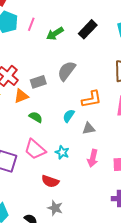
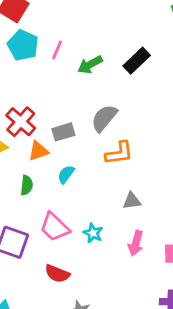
orange L-shape: (92, 99) -> (119, 153), moved
cyan semicircle: (69, 116) -> (66, 174), moved
green semicircle: (36, 117) -> (27, 185), moved, turned 64
red semicircle: (50, 181) -> (57, 274), moved

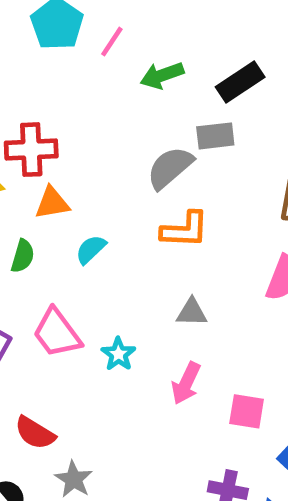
red cross: (21, 122) -> (31, 150), turned 36
gray rectangle: (63, 132) -> (215, 136), moved
red semicircle: (57, 274) -> (35, 433), moved

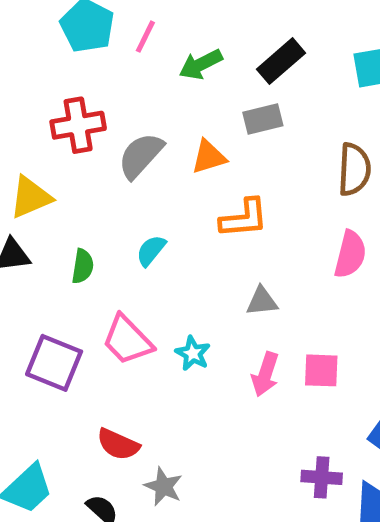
red cross: (31, 150) -> (78, 125), moved
gray semicircle: (170, 168) -> (141, 156), moved
orange triangle: (52, 203) -> (209, 157), moved
pink square: (247, 411) -> (321, 370), moved

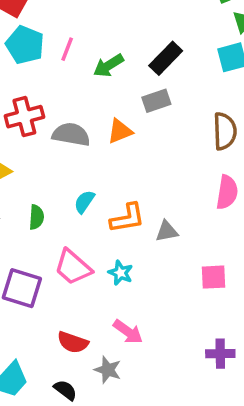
gray semicircle: (141, 156) -> (71, 134), turned 63
orange L-shape: (244, 218) -> (127, 218), moved
pink arrow: (265, 374) -> (128, 332), moved, turned -68

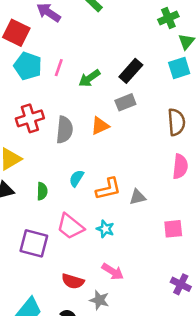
gray semicircle: (71, 134) -> (65, 130), turned 88
purple cross: (220, 354) -> (181, 284), turned 30

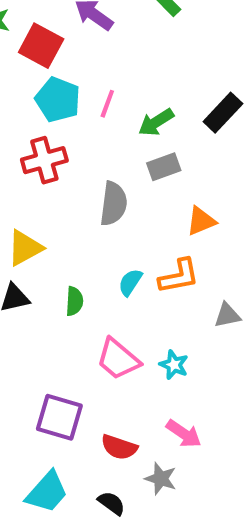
gray rectangle: (125, 102) -> (164, 167), moved
red cross: (30, 118) -> (44, 160), moved
orange triangle: (100, 126) -> (201, 221), moved
orange L-shape: (108, 189) -> (179, 276), moved
purple square: (34, 243) -> (59, 417), moved

